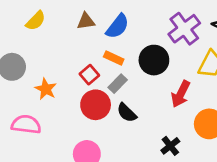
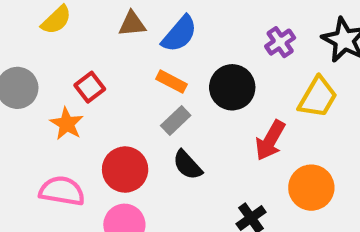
purple cross: (184, 29) -> (280, 42), size x0.6
red square: (89, 75) -> (90, 87), moved
red circle: (96, 105) -> (125, 170), moved
pink semicircle: (26, 124) -> (62, 191), moved

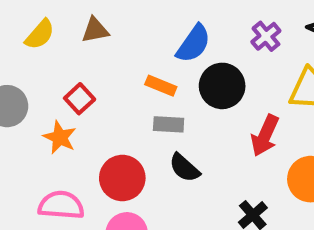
brown triangle: (132, 24) -> (95, 30), moved
blue semicircle: (179, 34) -> (193, 44), moved
gray rectangle: (176, 120) -> (169, 124), turned 52

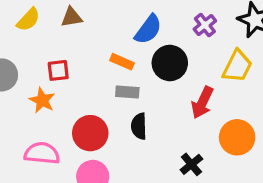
red square: (80, 99) -> (58, 70), turned 35
black semicircle: (184, 168) -> (139, 126), turned 45

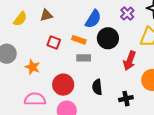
red square: (58, 70) -> (54, 42), moved, turned 32
black semicircle: (139, 126) -> (97, 87), moved
black cross: (191, 164) -> (126, 99), turned 32

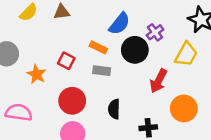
purple cross: (127, 14) -> (155, 32), moved
red square: (54, 42) -> (66, 61), moved
pink semicircle: (35, 99) -> (19, 112), moved

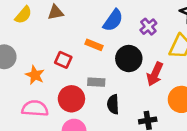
black circle: (135, 50) -> (129, 59), moved
gray rectangle: (102, 71) -> (96, 82), moved
pink semicircle: (19, 112) -> (35, 108), moved

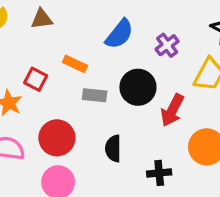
orange rectangle: (94, 45) -> (75, 64), moved
red square: (63, 60) -> (36, 79), moved
gray rectangle: (96, 82) -> (95, 95), moved

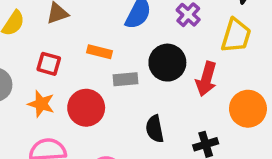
red square: (36, 79) -> (49, 64), moved
red circle: (57, 138) -> (86, 108), moved

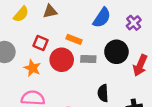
red circle: (86, 108) -> (62, 60), moved

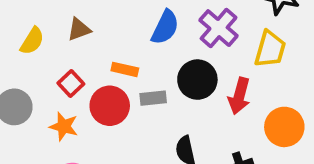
purple cross: (134, 23) -> (219, 28), size x1.5
red square: (40, 43) -> (71, 83), turned 32

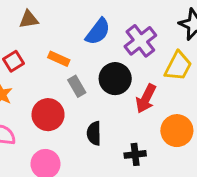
gray rectangle: (153, 98) -> (77, 86), turned 54
red circle: (110, 106) -> (48, 115), moved

